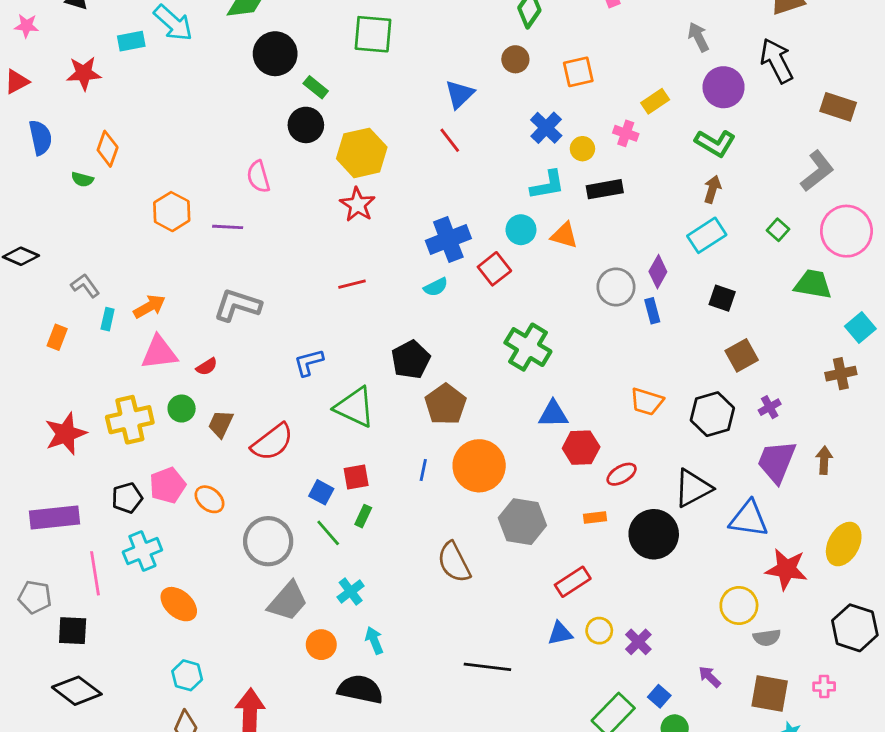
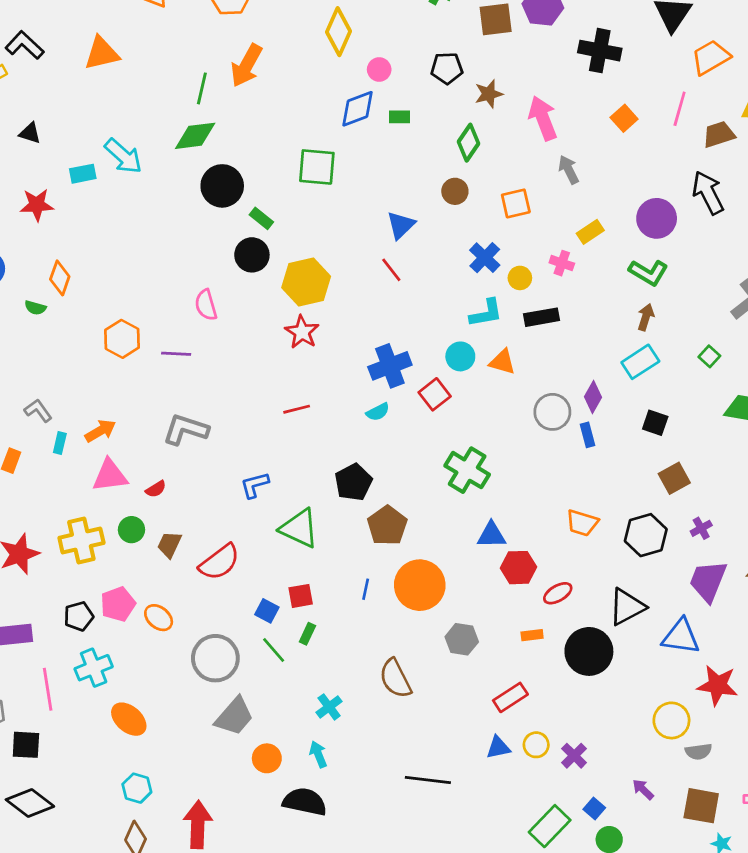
gray arrow: (698, 37) -> (569, 170), moved
gray hexagon: (522, 522) -> (462, 639), size x0.7
cyan cross: (351, 592) -> (329, 707), moved

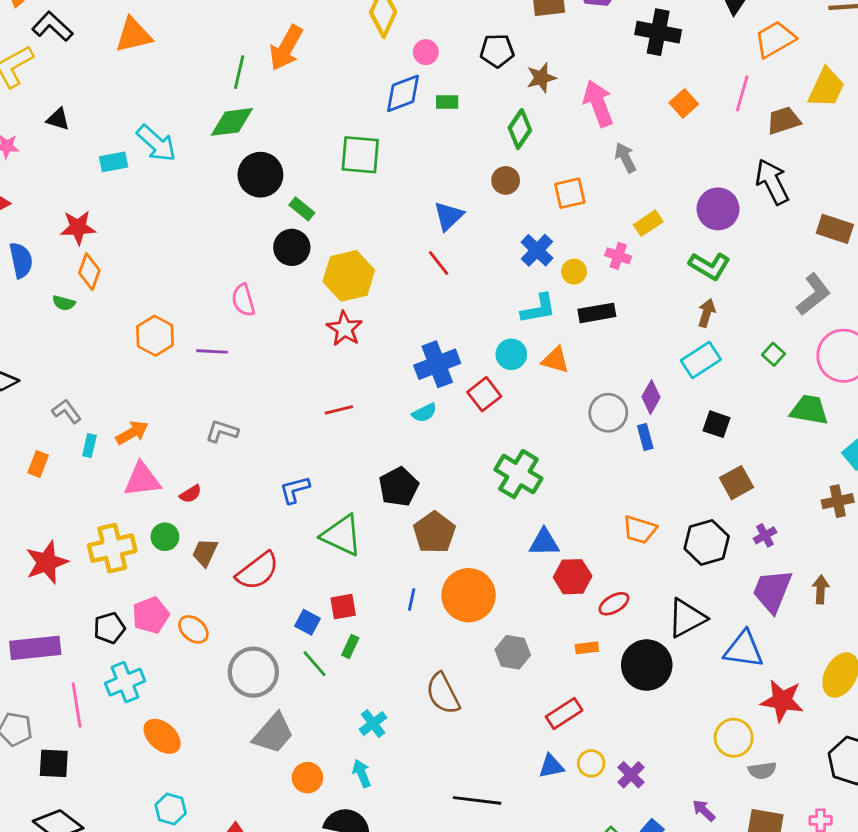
red star: (37, 205) -> (78, 227), moved
gray L-shape: (186, 429) -> (222, 431), size x0.7

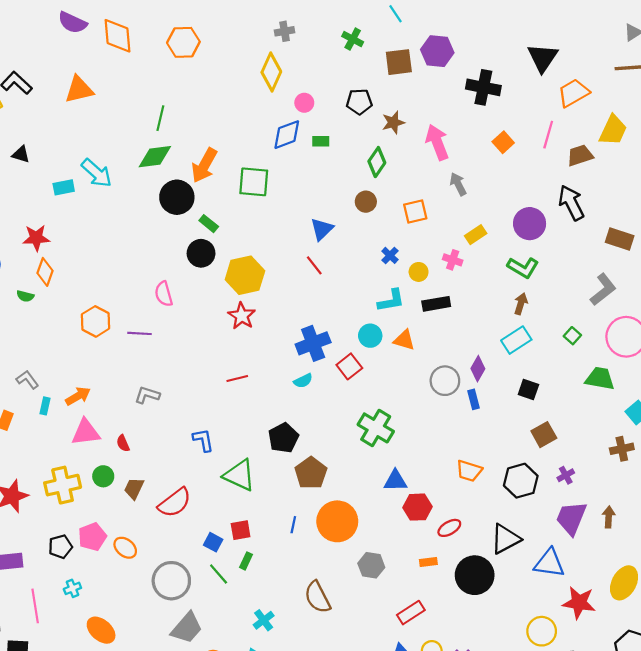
orange arrow: (286, 48) -> (204, 165), moved
blue cross: (537, 250) -> (390, 255), size x0.7
blue L-shape: (295, 490) -> (203, 440), turned 95
red semicircle: (191, 494) -> (123, 443), turned 98
cyan cross: (125, 682) -> (72, 588), size x0.6

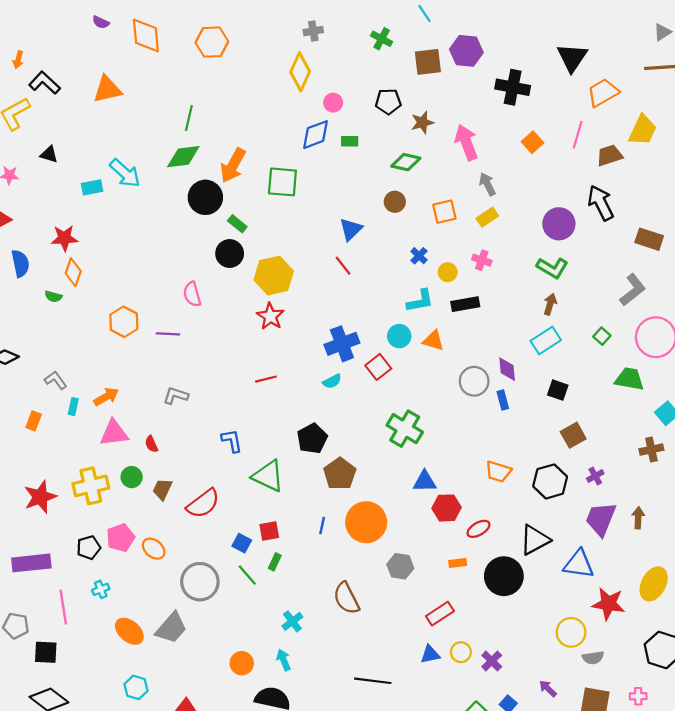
purple semicircle: (72, 23) -> (101, 22), size x0.6
green diamond: (377, 162) -> (406, 162), turned 68
yellow rectangle: (476, 235) -> (487, 217), moved
purple diamond: (478, 369) -> (507, 369), turned -35
gray trapezoid: (187, 628) -> (171, 628), moved

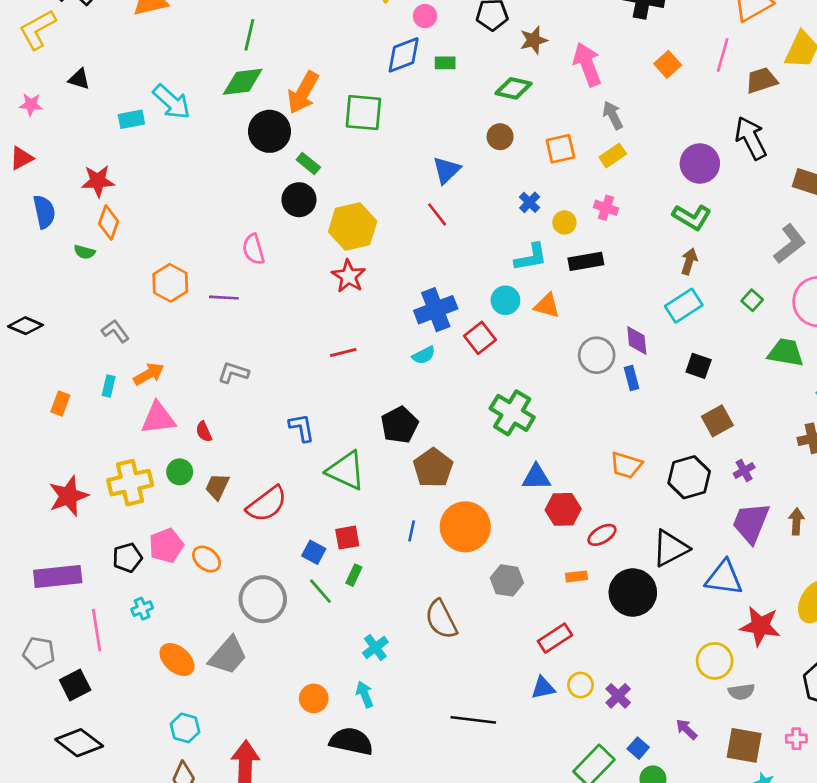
gray L-shape: (56, 380) -> (115, 331), moved
black square: (46, 652) -> (75, 685), turned -30

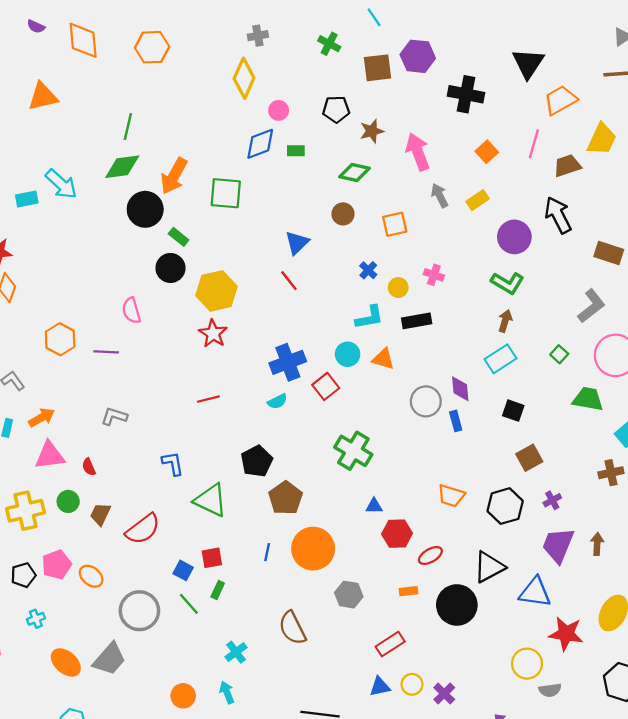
yellow rectangle: (613, 155) -> (478, 200), moved
blue triangle: (536, 477) -> (374, 506), size x0.7

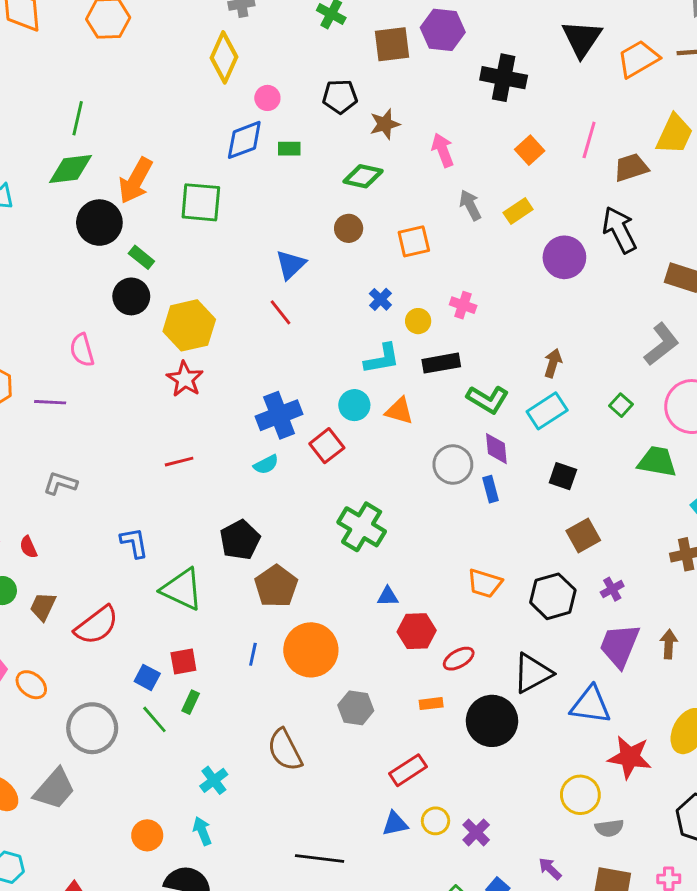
orange trapezoid: (560, 100) -> (638, 59), moved
pink arrow: (418, 152) -> (443, 150), size x0.7
green L-shape: (507, 283) -> (488, 399), moved

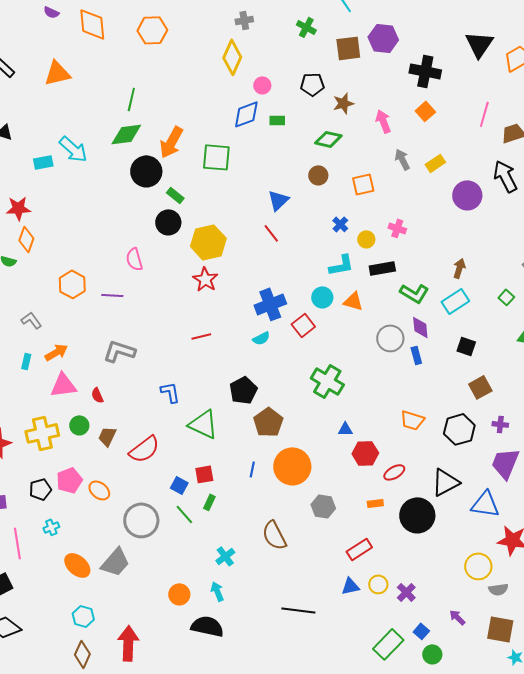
orange square: (530, 150) -> (425, 111), moved
gray L-shape: (60, 483) -> (119, 351), size x1.4
purple cross: (612, 589) -> (500, 424), turned 35

